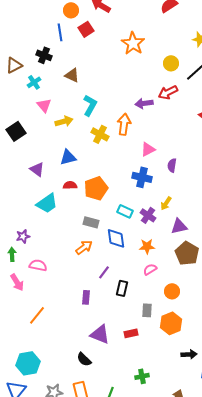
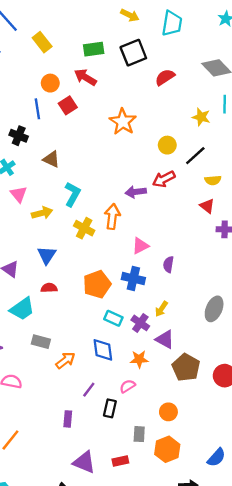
blue triangle: (68, 157) -> (47, 255), turned -42
orange pentagon: (96, 188) -> (97, 284), moved
gray rectangle: (91, 222) -> (41, 342), moved
purple triangle: (179, 226) -> (165, 339), moved, turned 42
pink semicircle: (150, 269) -> (127, 386), moved

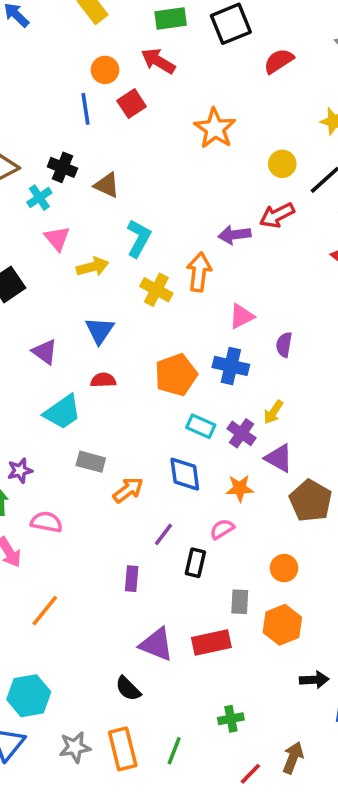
black cross: (19, 136) -> (62, 167), moved
red rectangle: (120, 461) -> (211, 643), size x1.5

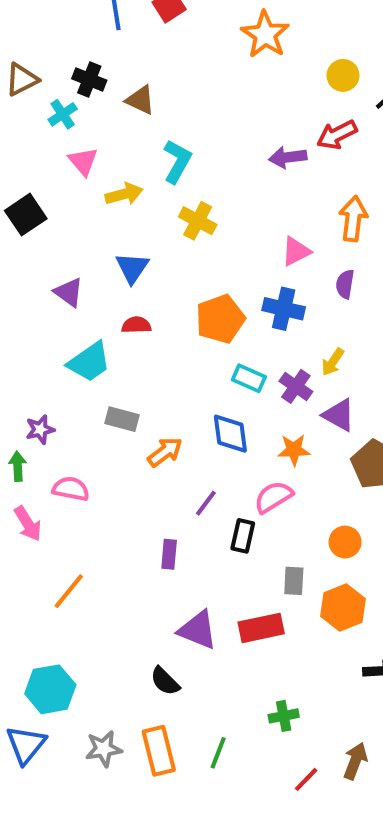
orange arrow: (199, 272) -> (353, 219), moved
pink semicircle: (222, 529) -> (273, 497), size x1.4

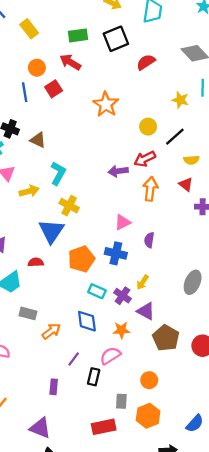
orange arrow: (353, 219) -> (150, 189), moved
blue triangle: (132, 268) -> (51, 231), moved, size x1.4
purple triangle: (198, 630) -> (40, 428), moved

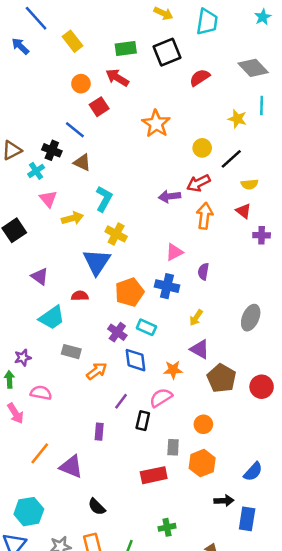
blue line: (25, 92) -> (75, 130), moved, turned -42
purple cross: (123, 296) -> (117, 332), moved
purple triangle: (40, 428) -> (71, 467), moved

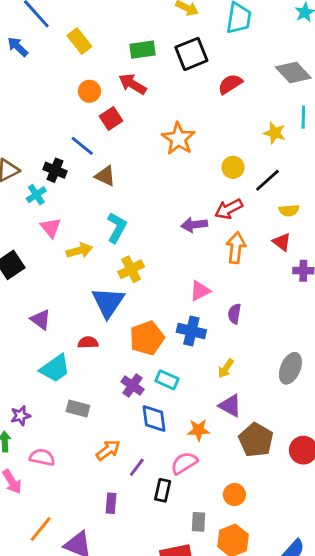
brown triangle: (82, 162) -> (105, 176), moved
yellow cross: (116, 234) -> (131, 269), turned 35
orange arrow: (97, 371) -> (108, 450), moved

